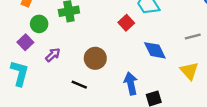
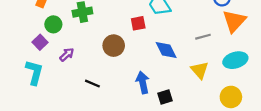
red square: (126, 23) -> (138, 23), turned 32
brown circle: (95, 58) -> (114, 46), moved

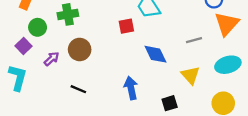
brown circle: (114, 46) -> (80, 49), moved
black square: (165, 97) -> (170, 103), moved

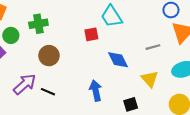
purple arrow: (52, 59) -> (25, 84), moved, size x1.6

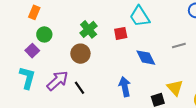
green cross: (38, 24) -> (89, 29), moved, turned -30
yellow triangle: (150, 79) -> (175, 88), moved
black line: (48, 92) -> (79, 88), turned 32

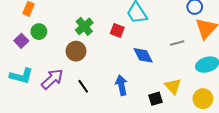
red square: (121, 33) -> (117, 30), turned 32
purple square: (32, 51) -> (21, 41), moved
cyan L-shape: (27, 78) -> (21, 76), turned 90
black line: (79, 88) -> (83, 86), moved

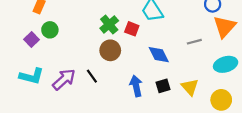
green cross: (84, 26) -> (109, 24), moved
brown circle: (76, 51) -> (110, 50), moved
black line: (83, 86) -> (92, 76), moved
black square: (155, 99) -> (163, 86), moved

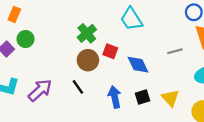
red square: (132, 29) -> (110, 51), moved
black line: (92, 76) -> (78, 87), moved

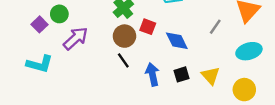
gray line: (175, 51) -> (215, 27), turned -40
black line: (78, 87) -> (123, 60), moved
purple arrow: (40, 90) -> (76, 38), moved

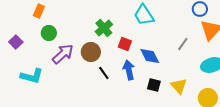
purple square: (40, 24) -> (16, 42), moved
brown circle: (124, 36) -> (91, 52), moved
blue arrow: (152, 74) -> (129, 70), moved
black square: (181, 74) -> (154, 85), turned 32

